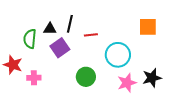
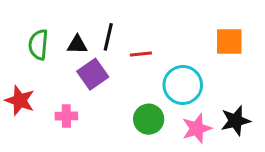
green semicircle: (30, 39) -> (38, 45), moved
green circle: (86, 77) -> (149, 119), moved
pink cross: (34, 78) -> (66, 116), moved

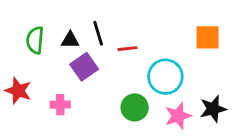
black line: (108, 37) -> (98, 33), turned -30

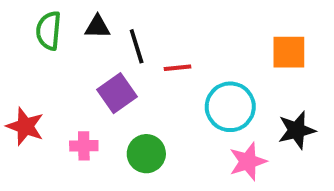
green semicircle: (35, 40) -> (49, 31), moved
black triangle: (70, 40) -> (97, 27), moved
green circle: (135, 107) -> (146, 154), moved
black star: (213, 109) -> (297, 130), moved

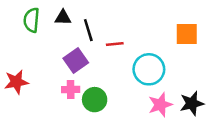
red star: (25, 126) -> (16, 82), turned -30
black star: (297, 130) -> (192, 103), moved
pink cross: (84, 146) -> (71, 90), moved

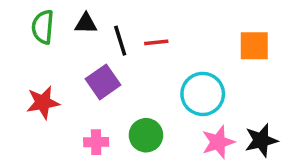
red line: (115, 44) -> (156, 42), moved
red star: (16, 82) -> (43, 103), moved
pink cross: (71, 90) -> (96, 142), moved
green circle: (95, 100) -> (146, 135), moved

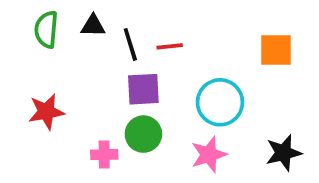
purple square: (103, 82) -> (143, 89), moved, turned 32
green circle: (146, 135) -> (143, 134), moved
pink star: (218, 142) -> (209, 155), moved

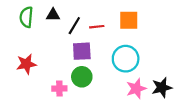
black line: (130, 44) -> (74, 26), turned 48
orange square: (276, 50) -> (129, 20), moved
pink star: (209, 155) -> (136, 89), moved

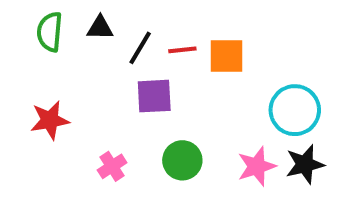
orange square: (129, 20) -> (227, 56), moved
cyan circle: (126, 59) -> (295, 110), moved
green circle: (82, 77) -> (182, 160), moved
pink cross: (59, 89) -> (112, 166), turned -32

